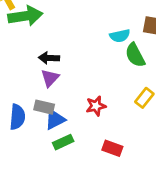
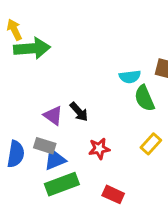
black arrow: (49, 58) -> (79, 112), moved, turned -138
purple triangle: (50, 78) -> (53, 116), turned -42
green rectangle: (63, 142) -> (62, 184), size x1.5

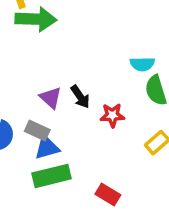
red star: (99, 149) -> (112, 115), moved

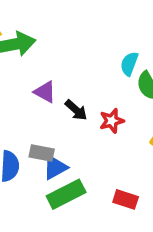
cyan semicircle: (142, 64) -> (129, 64), turned 125
purple triangle: (51, 98) -> (45, 92), moved

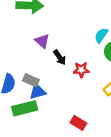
green rectangle: (66, 194) -> (25, 108), moved

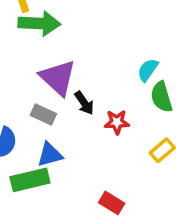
purple triangle: (42, 41) -> (58, 78), size x1.6
gray rectangle: (31, 80) -> (43, 115), moved

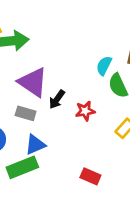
black arrow: (84, 103) -> (57, 99), turned 78

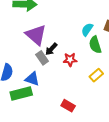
gray rectangle: (26, 113) -> (42, 58), moved, turned 32
blue triangle: (35, 145) -> (32, 79), turned 35

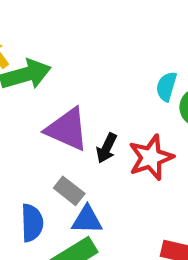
gray rectangle: (42, 58) -> (69, 191), moved
red star: (70, 60) -> (151, 157), size x1.5

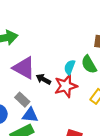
cyan semicircle: (166, 87) -> (70, 67), moved
black arrow: (107, 148) -> (43, 79), turned 88

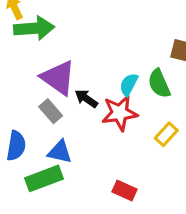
gray rectangle: (22, 100) -> (51, 111), moved

